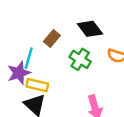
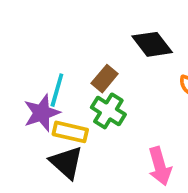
brown rectangle: (52, 39) -> (105, 79), moved
green cross: (80, 59) -> (108, 111), moved

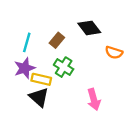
brown rectangle: (105, 79) -> (57, 40), moved
cyan line: (57, 90) -> (27, 42), moved

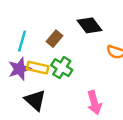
yellow rectangle: (41, 79) -> (38, 68), moved

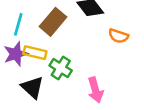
brown rectangle: (55, 39) -> (53, 22), size x1.5
green cross: (62, 68) -> (61, 68), moved

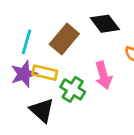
pink arrow: (95, 90) -> (103, 75), moved

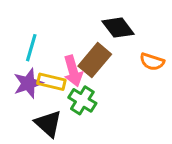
brown rectangle: (64, 39) -> (95, 60), moved
pink arrow: (103, 75) -> (73, 71), moved

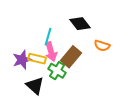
cyan line: (31, 48) -> (48, 37), moved
brown rectangle: (95, 60) -> (71, 57), moved

